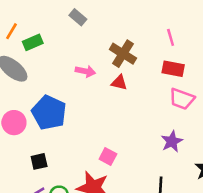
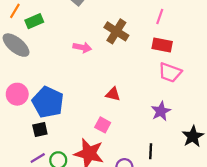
pink line: (171, 37) -> (160, 17), turned 35
red triangle: (119, 83) -> (113, 94), moved
blue pentagon: (49, 113) -> (48, 102), moved

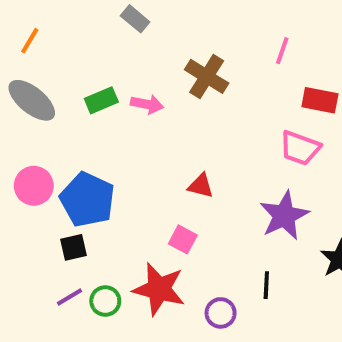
green rectangle: (34, 21) -> (101, 100), moved
red rectangle: (162, 45) -> (320, 100), moved
purple star: (161, 111) -> (284, 216), size x1.4

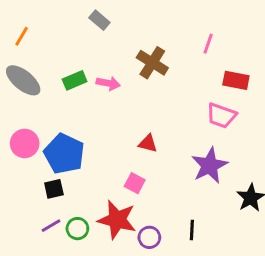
black line: (266, 285) -> (192, 230), moved
purple circle: (221, 313) -> (149, 237), moved

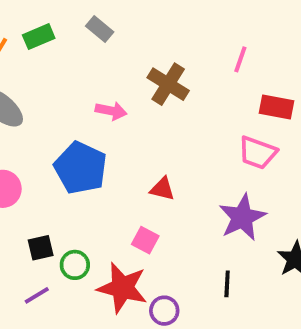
green rectangle: (75, 80) -> (39, 37), moved
blue pentagon: (64, 154) -> (81, 168), moved
green circle: (77, 229) -> (75, 265), moved
black line: (192, 230) -> (227, 284), moved

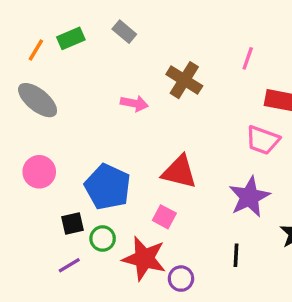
blue pentagon: (81, 168) -> (108, 187), moved
red triangle: (162, 189) -> (179, 172), size x1.6

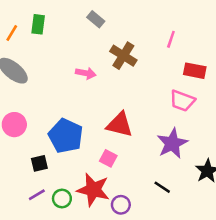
gray rectangle: (124, 32) -> (96, 19), moved
green rectangle: (71, 38) -> (38, 24), turned -60
green circle: (103, 239) -> (62, 199), moved
black line: (236, 255) -> (162, 187), turned -60

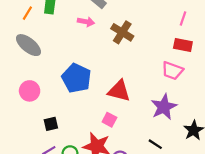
pink line: (171, 39) -> (183, 18), moved
pink arrow: (86, 73) -> (86, 22), moved
blue pentagon: (66, 136) -> (76, 78), moved

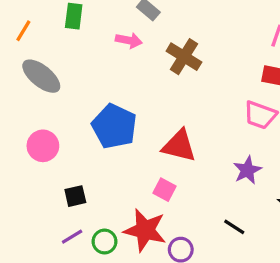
orange line: (27, 13) -> (23, 31), moved
purple star: (164, 107) -> (247, 170), size x0.7

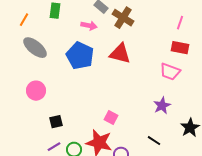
brown cross: (184, 57) -> (123, 18), moved
blue pentagon: (114, 126) -> (80, 56), moved
red triangle: (179, 146) -> (120, 54), moved

